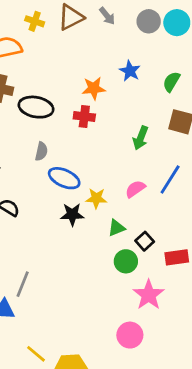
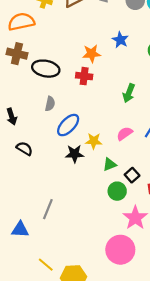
blue ellipse: (64, 178) -> (68, 125), turned -70
gray line: (23, 284) -> (48, 209), moved
pink circle: (130, 335) -> (120, 250), size x1.4

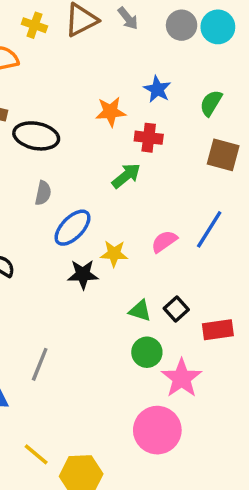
red cross: (84, 76) -> (149, 138), moved
green arrow: (129, 93) -> (126, 176), moved, turned -150
green triangle: (110, 164) -> (140, 311), moved, turned 40
green circle: (117, 191) -> (147, 352), moved

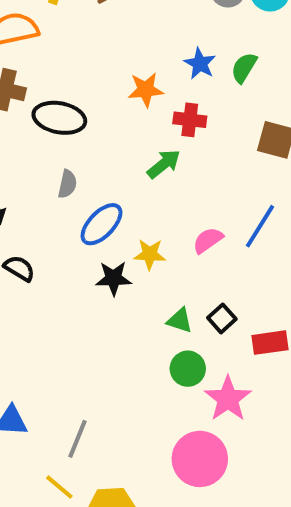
green semicircle: (211, 103) -> (244, 68), moved
gray line: (40, 364) -> (77, 439), moved

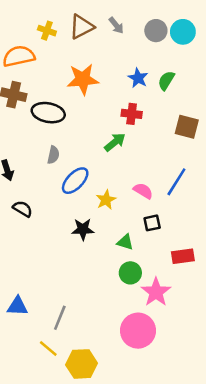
orange star: (146, 90) -> (83, 79), moved, size x1.4
pink semicircle: (208, 240) -> (143, 191), turned 66
yellow star: (150, 254) -> (106, 200), turned -30
black star: (114, 278) -> (83, 229), moved
black square: (222, 318) -> (152, 223), moved, turned 30

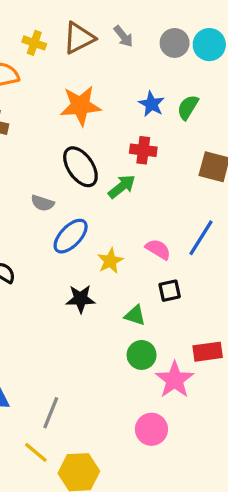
black ellipse: (48, 113) -> (80, 167), moved, turned 44
gray semicircle: (53, 155) -> (43, 203), turned 96
red rectangle: (183, 256) -> (208, 352), moved
pink circle: (138, 331) -> (151, 429), size x0.7

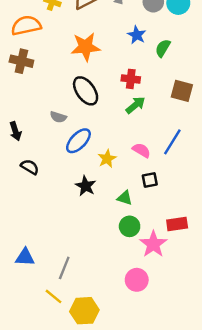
blue star: (151, 104) -> (137, 35), moved
green arrow: (122, 187) -> (135, 105), moved
black star: (80, 299) -> (86, 186), turned 30

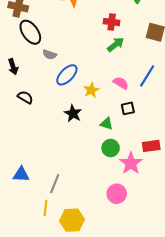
black ellipse: (86, 91) -> (30, 32), moved
yellow line: (53, 296) -> (46, 208), turned 56

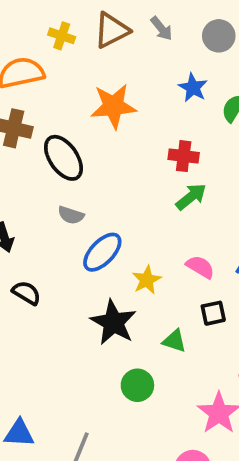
black ellipse: (30, 32) -> (63, 158), moved
black star: (73, 113) -> (113, 322), size x1.4
green circle: (111, 148) -> (137, 385), moved

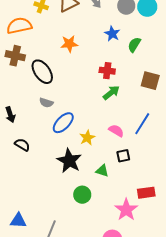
orange star: (113, 106) -> (69, 44), size x0.7

